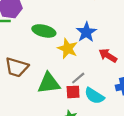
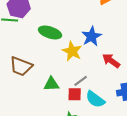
green triangle: (49, 83) -> (51, 84), size x0.7

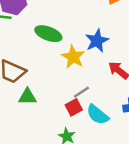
green triangle: (51, 84) -> (27, 97), moved
red square: (75, 94) -> (74, 107), turned -32

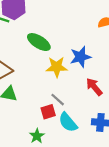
yellow star: (73, 57) -> (57, 67), turned 30
gray line: (81, 92) -> (58, 100), turned 64

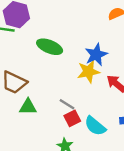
yellow star: (57, 67) -> (88, 72), moved
gray line: (58, 100) -> (67, 104), moved

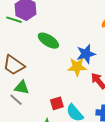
gray line: (67, 104) -> (16, 100), moved

